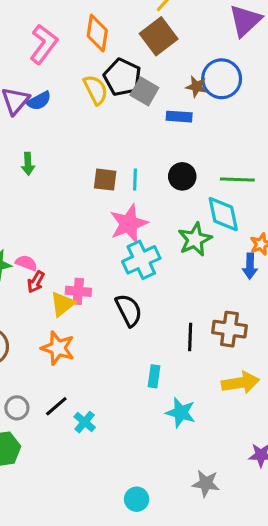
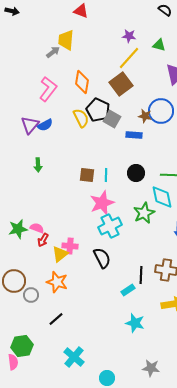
cyan rectangle: (154, 376) -> (128, 290), moved, turned 48
gray circle: (17, 408) -> (31, 295), moved
cyan cross: (85, 422) -> (74, 357), moved, size x1.5

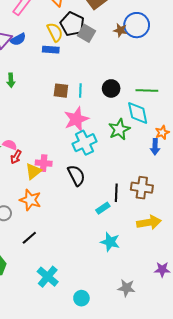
blue rectangle: (134, 135) -> (51, 50), moved

